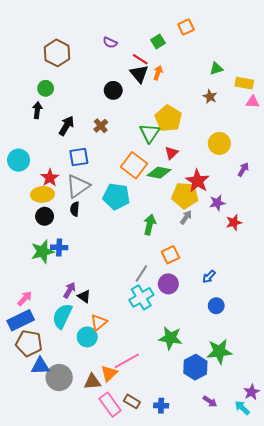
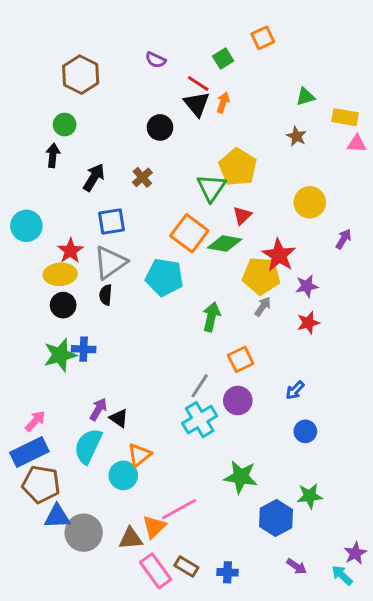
red star: (234, 223) -> (308, 323), moved
green star: (219, 352) -> (310, 496), size x0.7

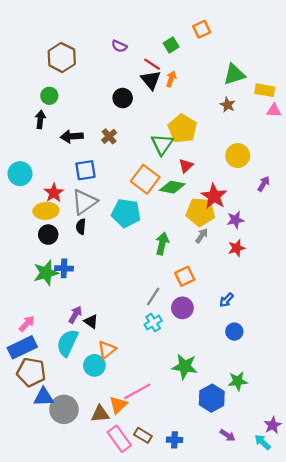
green triangle: (305, 97) -> (234, 74), size x1.5
black arrow: (94, 177) -> (72, 136), turned -125
cyan cross: (200, 420) -> (153, 323), size x0.7

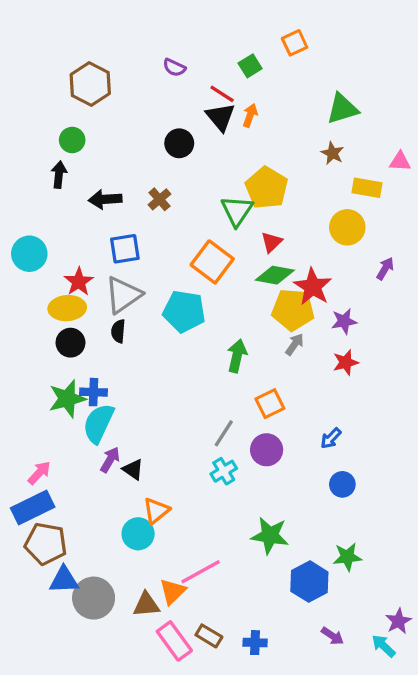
yellow rectangle: (265, 90) -> (367, 188), moved
green diamond: (172, 187) -> (275, 275), moved
cyan semicircle: (67, 343) -> (99, 423), moved

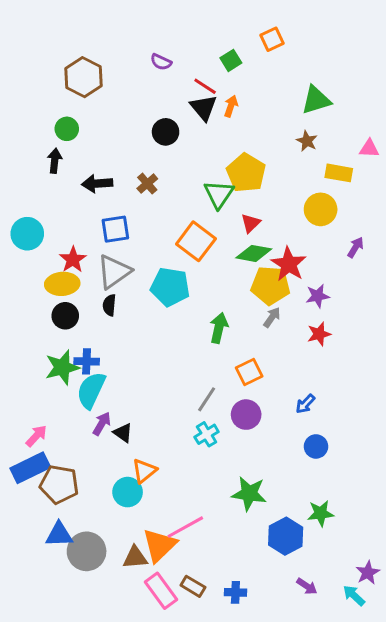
brown pentagon: (46, 544) -> (59, 484), moved
orange triangle: (173, 591) -> (159, 545), size x1.4

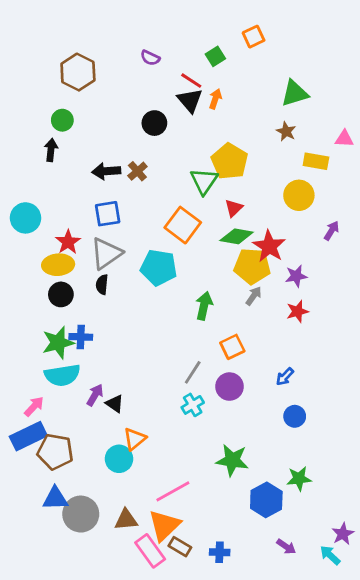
black arrow: (97, 184) -> (106, 171), moved
cyan semicircle: (91, 390) -> (62, 375), moved, turned -124
orange triangle: (159, 545) -> (164, 525), moved

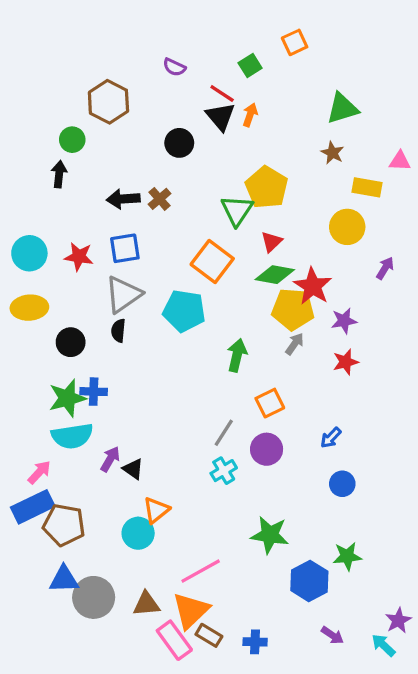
brown hexagon: (78, 72) -> (108, 102), moved
red star: (68, 242) -> (79, 257), moved, turned -30
yellow ellipse: (58, 265) -> (29, 308), moved

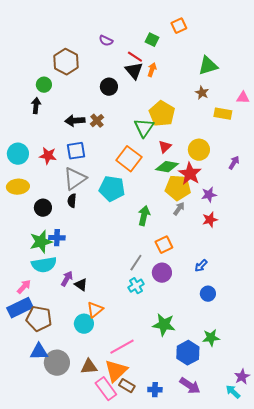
green square: (250, 66) -> (152, 40), turned -32
yellow circle: (347, 227) -> (199, 150), moved
purple arrow: (332, 635) -> (190, 386), moved, size x1.5

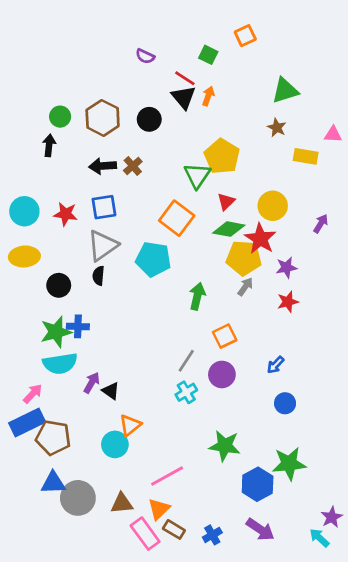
brown hexagon: (66, 62) -> (103, 118), moved
green star: (211, 338) -> (289, 464), size x1.4
orange triangle: (116, 371) -> (159, 509), size x0.7
blue cross: (155, 390) -> (212, 535), turned -32

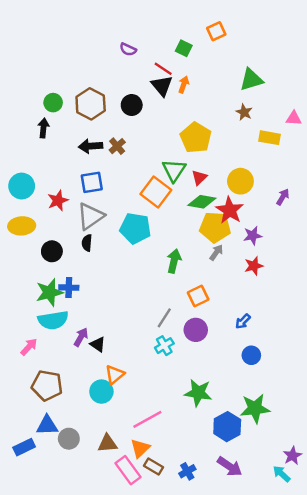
green triangle: (197, 176) -> (174, 170), moved
red star: (66, 214) -> (58, 201), moved, turned -30
blue rectangle: (27, 422) -> (24, 447), moved, size x0.7
gray circle: (78, 498) -> (69, 439), size x0.7

